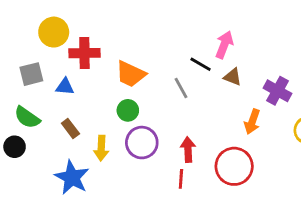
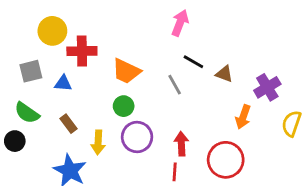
pink arrow: (224, 45) -> (180, 23), moved
purple cross: (277, 91) -> (267, 87), turned 30

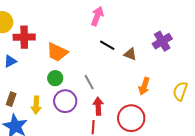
blue triangle: (63, 83) -> (10, 61), turned -32
gray line: (175, 85) -> (89, 82), moved
purple cross: (267, 87) -> (162, 41), moved
brown rectangle: (69, 124) -> (11, 99), moved, turned 56

